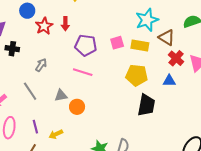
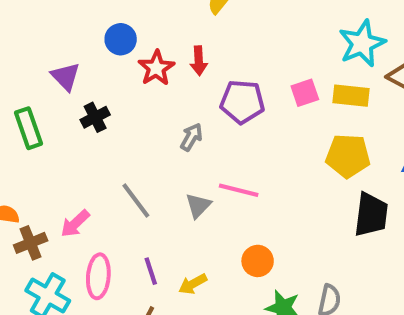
black cross: (12, 49) -> (95, 117), turned -32
gray arrow: (41, 65) -> (191, 137), moved
pink line: (83, 72) -> (239, 190), moved
gray triangle: (61, 96) -> (198, 206), turned -32
orange circle: (77, 107) -> (258, 261), moved

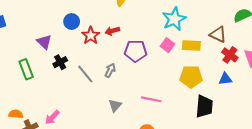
cyan star: (362, 43) -> (174, 19), moved
red arrow: (199, 61) -> (112, 31), turned 80
pink square: (305, 93) -> (168, 45), turned -32
pink line: (239, 190) -> (151, 99), moved
gray line: (136, 200) -> (85, 74), moved

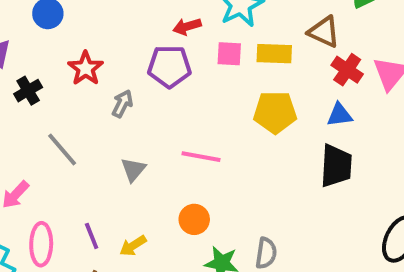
red arrow: (112, 31) -> (187, 26), moved
red star: (91, 36) -> (86, 68), moved
pink square: (168, 45) -> (229, 54), turned -32
gray line: (85, 74) -> (62, 150), moved
black trapezoid: (204, 106) -> (336, 166), moved

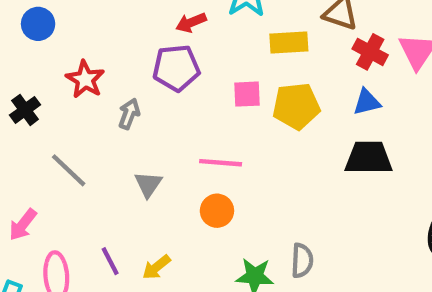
pink square: (229, 54) -> (247, 94), moved
black trapezoid: (336, 166) -> (369, 158), turned -87
orange circle: (194, 219) -> (217, 211), moved

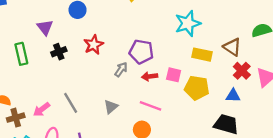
red arrow: (191, 23) -> (150, 76), moved
gray arrow: (129, 114) -> (121, 69), moved
gray line: (69, 170) -> (71, 103), moved

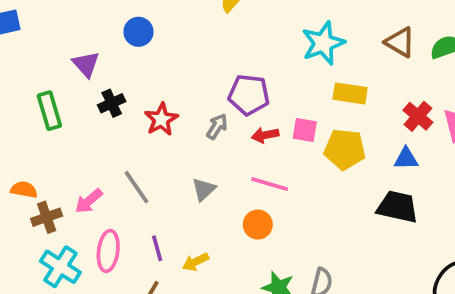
red star: (94, 45) -> (161, 119), moved
brown triangle: (232, 47) -> (400, 42), moved

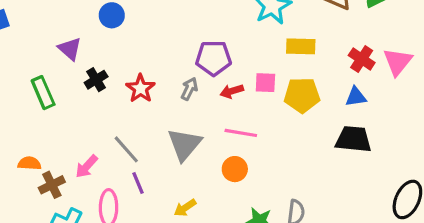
gray triangle: (204, 189) -> (185, 144), size x1.6
purple line: (157, 248) -> (138, 183), moved

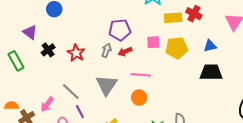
red cross: (362, 59) -> (194, 14), moved
red arrow: (232, 91) -> (125, 52), moved

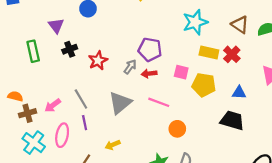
orange circle: (139, 98) -> (177, 129), moved

